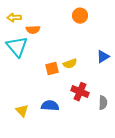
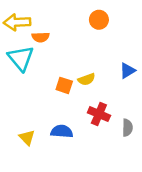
yellow arrow: (14, 18) -> (17, 22), size x1.5
orange square: (52, 69) -> (64, 85), turned 32

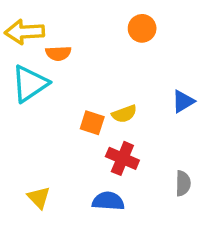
cyan triangle: (21, 58) -> (30, 84), turned 36
red cross: (99, 114) -> (122, 158), moved
blue semicircle: (62, 131) -> (108, 201), moved

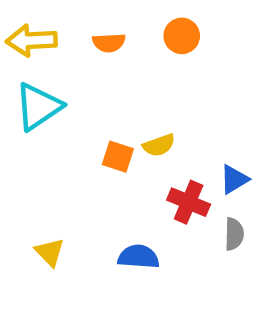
orange semicircle: (58, 53) -> (109, 43), moved
blue triangle: (183, 101) -> (234, 179), moved
red cross: (122, 158) -> (189, 202), moved

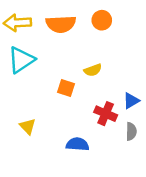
orange semicircle: (109, 43) -> (61, 24), size x1.6
yellow semicircle: (159, 145) -> (93, 70), moved
yellow triangle: (50, 252) -> (28, 126), moved

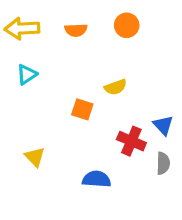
orange semicircle: (61, 24) -> (76, 30), size x0.6
cyan triangle: (21, 60) -> (27, 74), size x0.6
blue triangle: (131, 101) -> (163, 125), turned -42

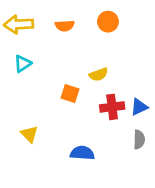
blue triangle: (163, 125) -> (139, 107), turned 48
red cross: (131, 141) -> (112, 107), moved, turned -30

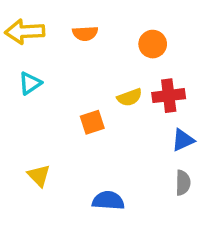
orange circle: (108, 22) -> (153, 44), moved
orange square: (70, 93) -> (92, 122), turned -36
red cross: (112, 107) -> (169, 96), moved

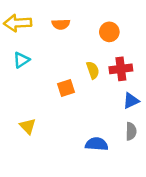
yellow semicircle: (130, 97) -> (93, 70), turned -90
blue semicircle: (108, 201) -> (97, 144), moved

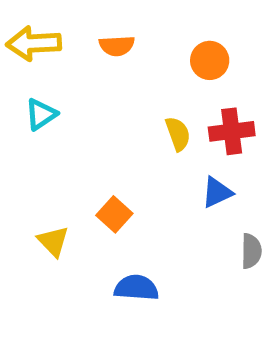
orange square: (66, 88) -> (114, 214), moved, turned -30
blue triangle: (131, 101) -> (217, 192), moved
blue semicircle: (97, 144) -> (136, 288), moved

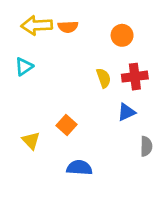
yellow arrow: (34, 43) -> (37, 25), moved

